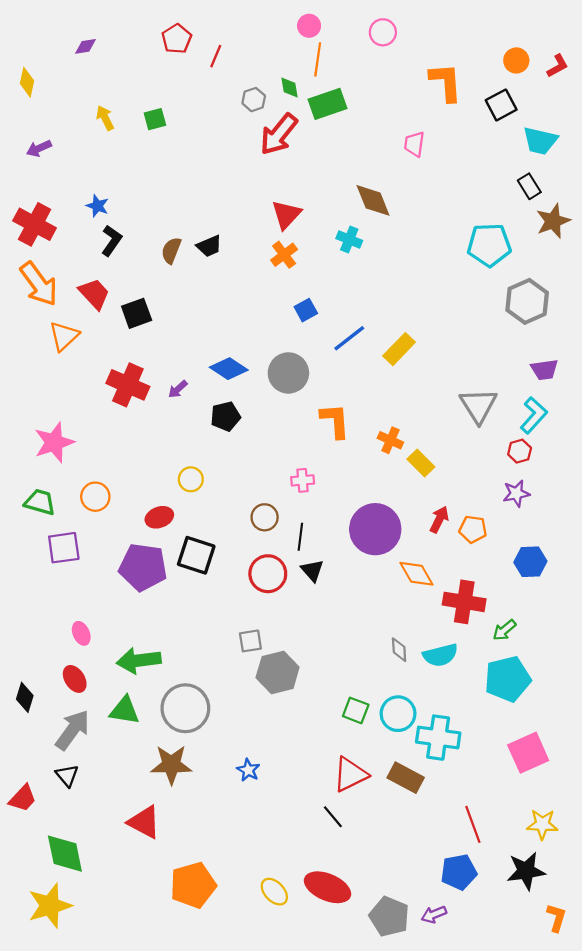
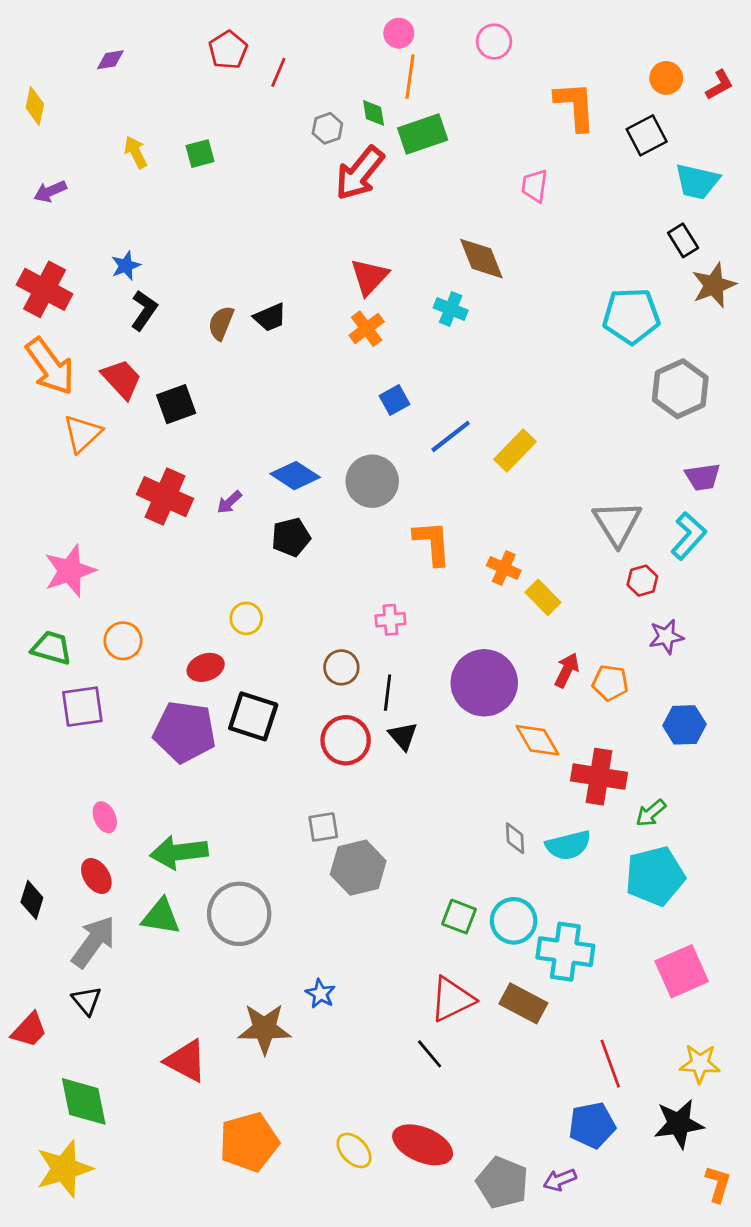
blue star: (97, 206) -> (126, 266), turned 30
red hexagon: (520, 451) -> (642, 581), moved
brown star: (171, 765) -> (264, 1029), moved

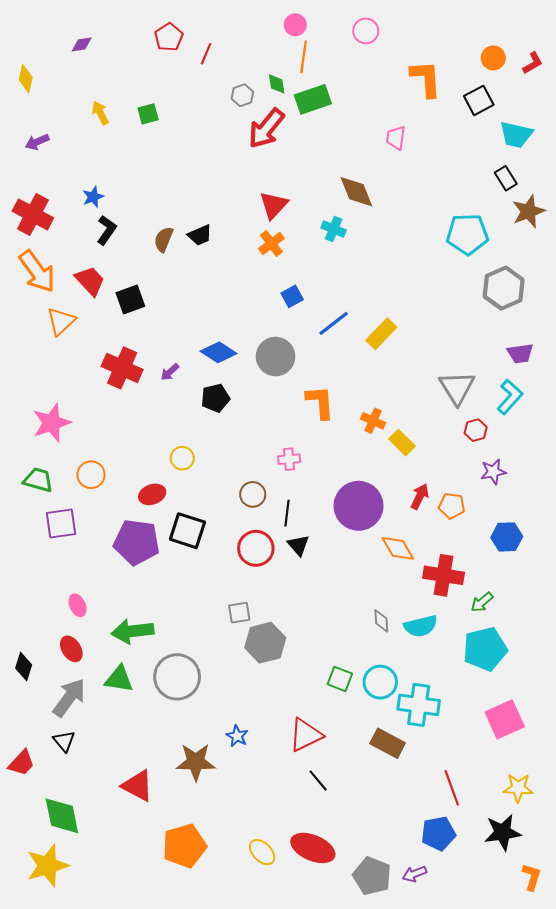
red triangle: (452, 999) -> (306, 735), moved

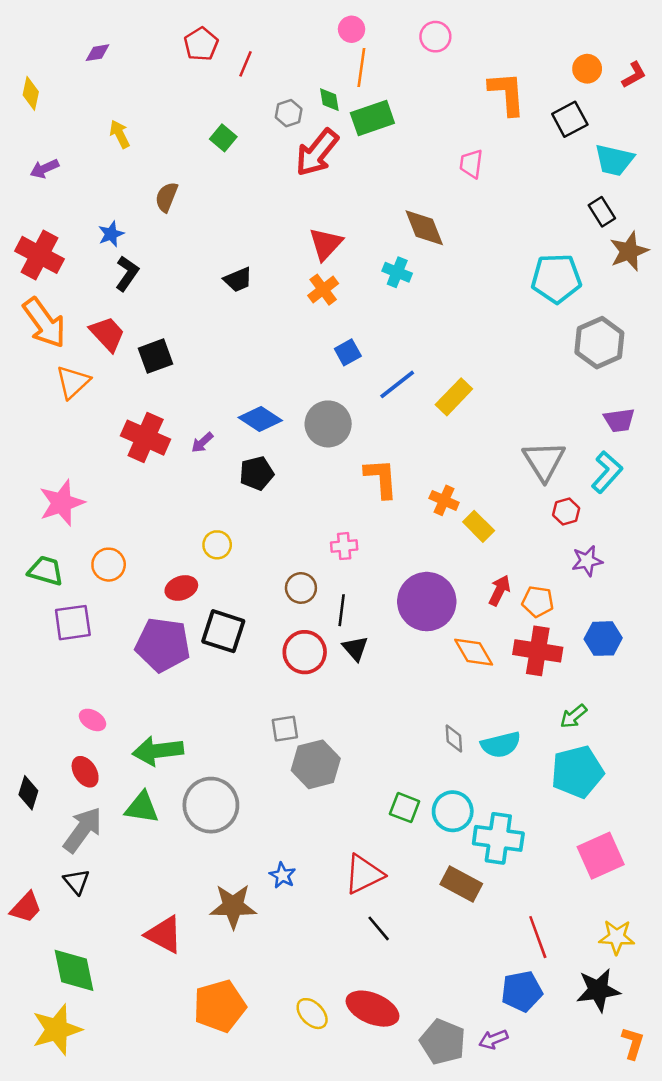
green square: (148, 114) -> (223, 138), moved, turned -35
brown semicircle: (164, 239) -> (167, 197), moved
red cross: (444, 575) -> (538, 651), moved
pink ellipse: (78, 605) -> (93, 720), turned -35

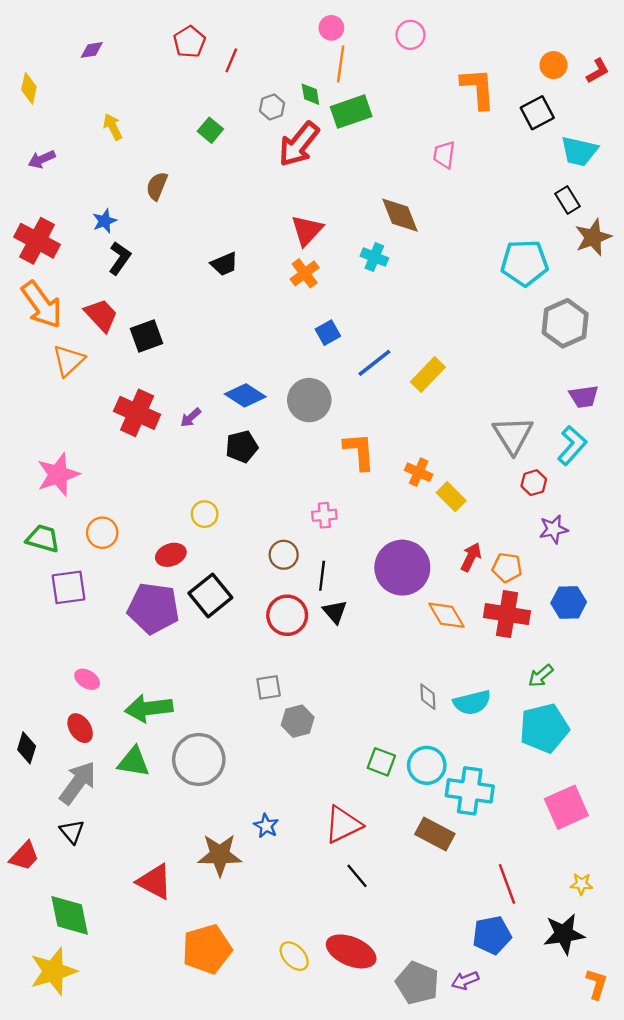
black square: (223, 631) -> (210, 595), turned 33
gray hexagon: (316, 764) -> (298, 721), size x0.7
yellow star: (617, 937) -> (581, 884), size x0.7

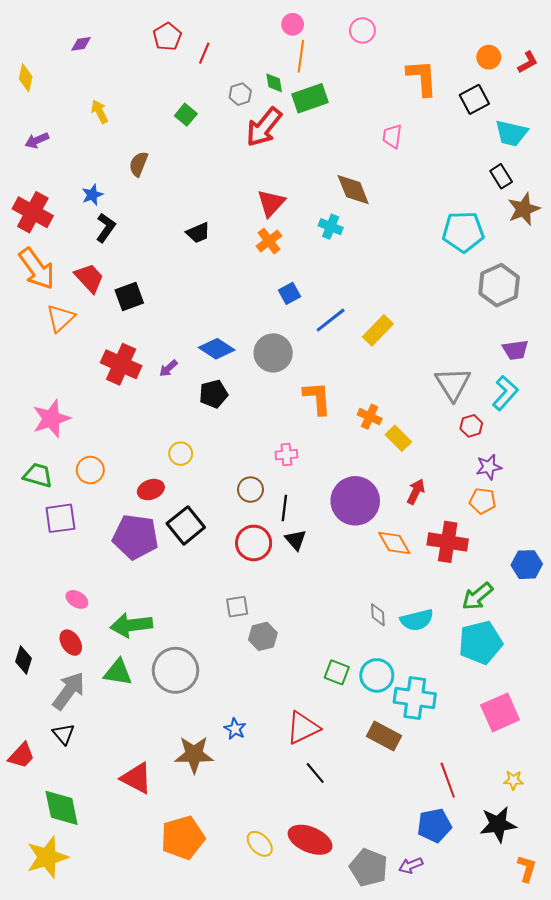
orange pentagon: (507, 568) -> (483, 501), moved
blue hexagon: (569, 602) -> (527, 565), moved
green arrow: (541, 676) -> (477, 596), size x1.4

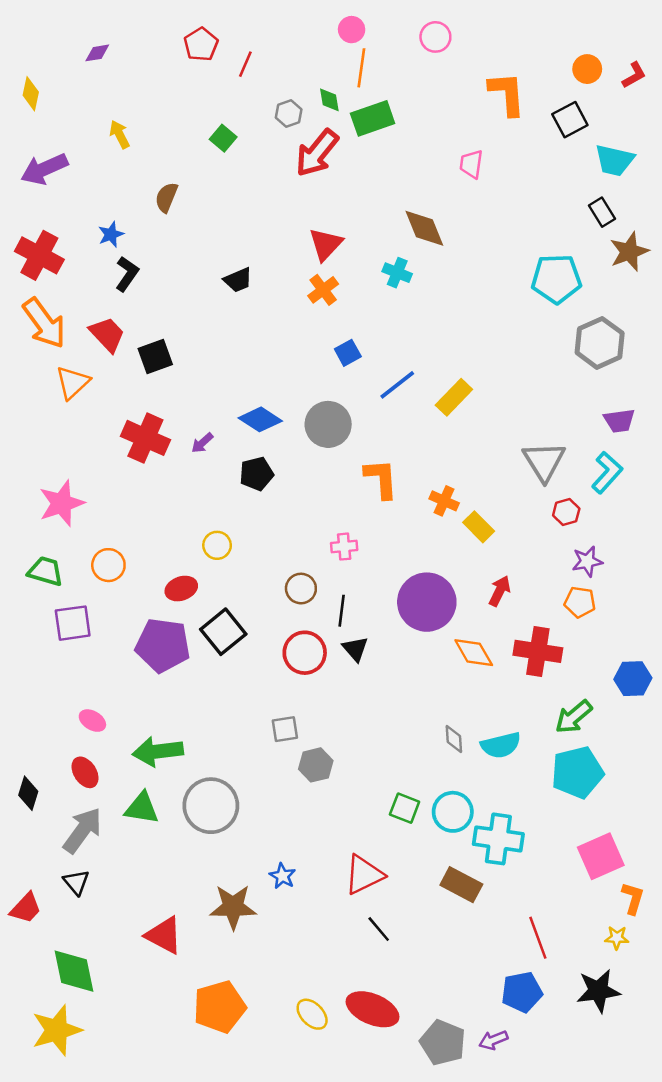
purple arrow: (37, 140) -> (44, 169), size x1.6
orange L-shape: (527, 869) -> (633, 898), moved

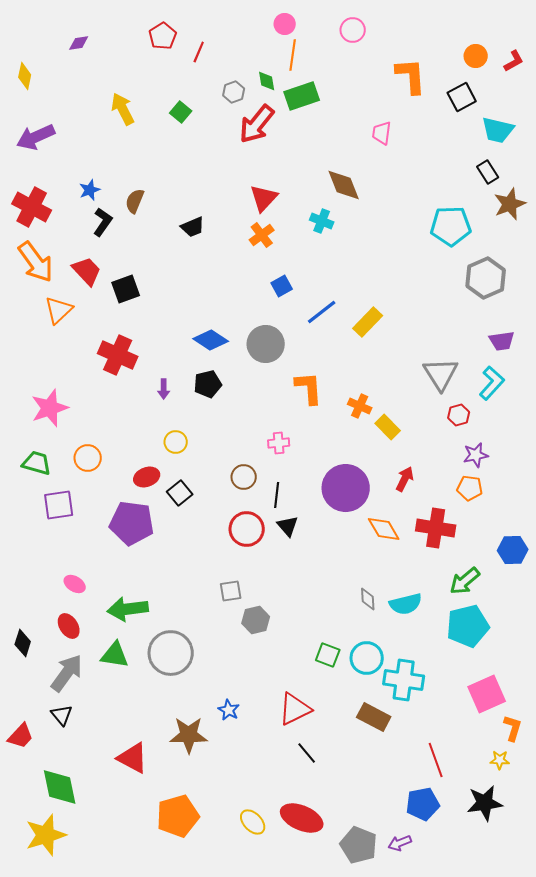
yellow arrow: (120, 134) -> (123, 109), moved, size x1.4
brown semicircle: (166, 197) -> (135, 201), moved
purple arrow: (202, 443) -> (164, 389), moved, turned -48
black square: (223, 632) -> (180, 493), moved, size x0.7

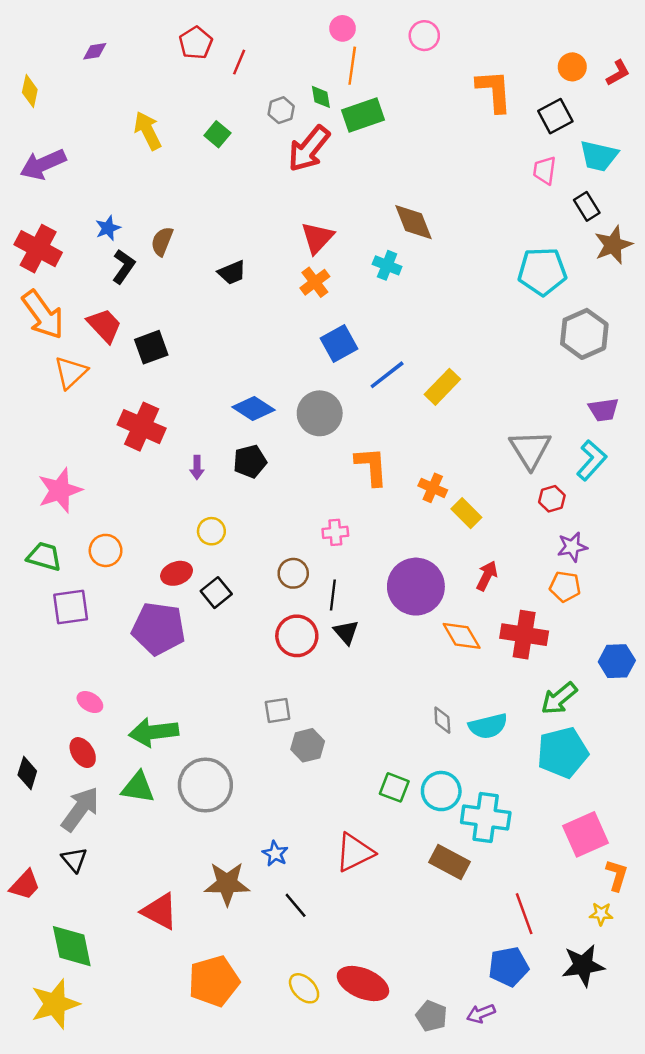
pink trapezoid: (382, 133) -> (545, 170), moved
blue square: (282, 286) -> (339, 344), size x1.4
black line: (307, 753) -> (296, 905), moved
gray pentagon: (359, 845) -> (432, 1016), size x0.7

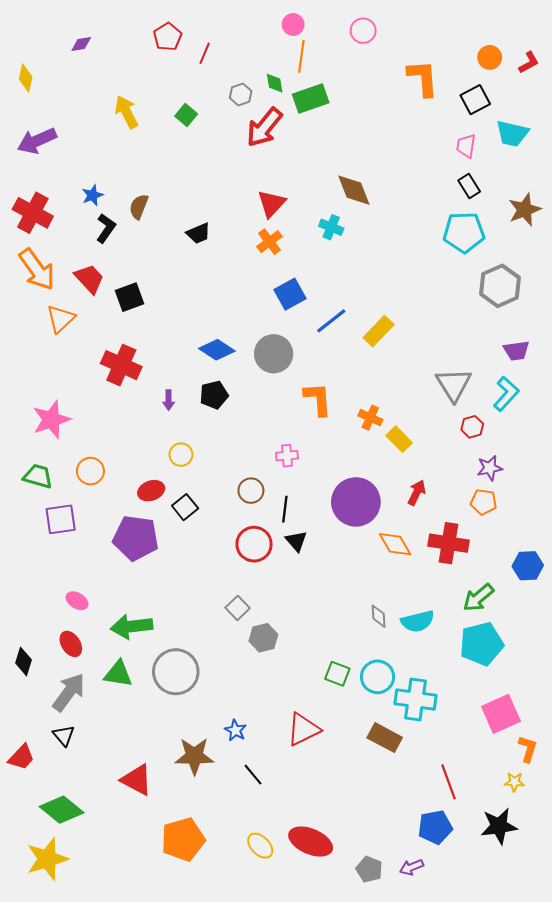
black rectangle: (587, 206) -> (469, 186), moved
gray square: (278, 710) -> (238, 608), turned -35
green diamond: (72, 946) -> (62, 810), turned -39

